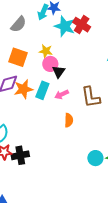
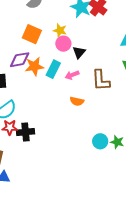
black triangle: (59, 72) -> (79, 52), moved
orange semicircle: (69, 120) -> (77, 101), turned 96

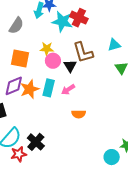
brown L-shape: (101, 80) -> (83, 52), moved
black cross: (26, 132) -> (36, 142), moved, turned -30
cyan circle: (100, 141) -> (112, 157), moved

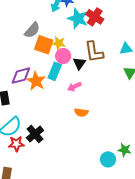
gray semicircle: (16, 26) -> (32, 30), moved
orange square: (20, 58) -> (44, 45), moved
cyan rectangle: (49, 88) -> (55, 71), moved
orange star: (30, 89) -> (36, 81), turned -30

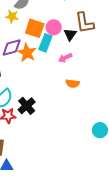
yellow star: (59, 43) -> (12, 16), moved
orange square: (44, 45) -> (35, 28), moved

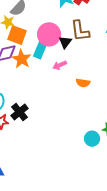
pink circle: (54, 27) -> (49, 34), size x1.5
orange square: (35, 28) -> (17, 35), moved
orange semicircle: (73, 83) -> (83, 83), moved

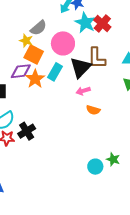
pink circle: (49, 34) -> (63, 43), moved
black triangle: (65, 42) -> (81, 67), size x1.6
pink arrow: (60, 65) -> (83, 91), moved

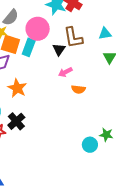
black triangle: (81, 67) -> (59, 49), size x0.6
cyan rectangle: (55, 72) -> (29, 47), moved
orange star: (35, 79) -> (17, 88), moved

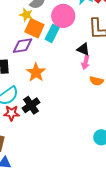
black triangle: (59, 49) -> (83, 49), moved, turned -48
pink arrow: (65, 72) -> (86, 62), turned -56

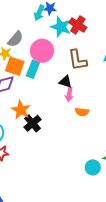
black cross: (31, 105) -> (33, 123), moved

